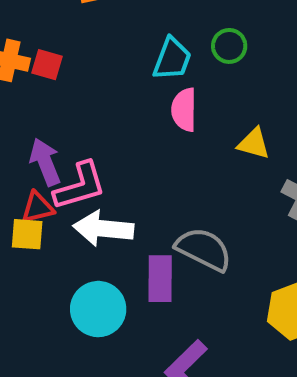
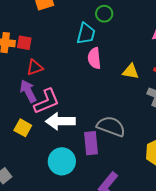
green circle: (229, 46) -> (104, 14), moved
red triangle: (38, 207) -> (35, 67), moved
yellow square: (27, 234) -> (23, 128), turned 30

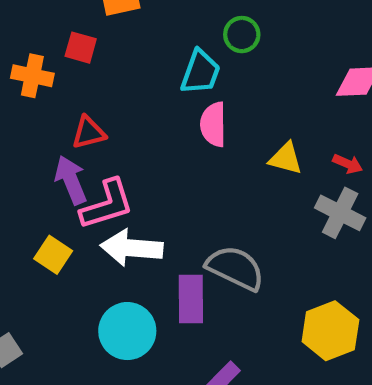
red square: (24, 43) -> (81, 48), moved

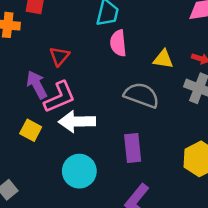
red triangle: (89, 132) -> (59, 56), moved, turned -30
gray semicircle: (235, 268) -> (141, 95), moved
purple rectangle: (191, 299) -> (133, 148), moved

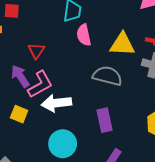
yellow triangle: (163, 59) -> (122, 44), size x1.5

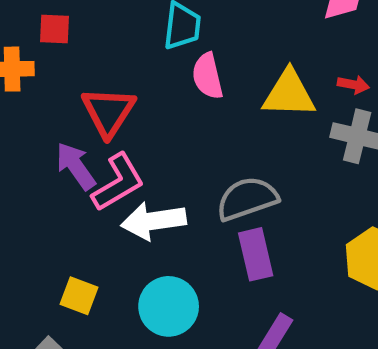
red triangle: (36, 51) -> (108, 112), size x1.5
gray semicircle: (107, 76) -> (247, 199), moved, turned -32
yellow square: (19, 114) -> (79, 296), moved

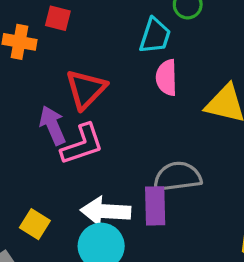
white arrow: (153, 221) -> (106, 211), moved
purple rectangle: (256, 254) -> (155, 206), moved

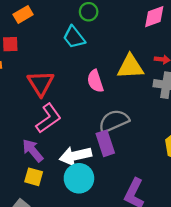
cyan trapezoid: (155, 36) -> (74, 37), turned 140
pink semicircle: (167, 78) -> (95, 81), moved
purple arrow: (53, 125) -> (33, 151), moved

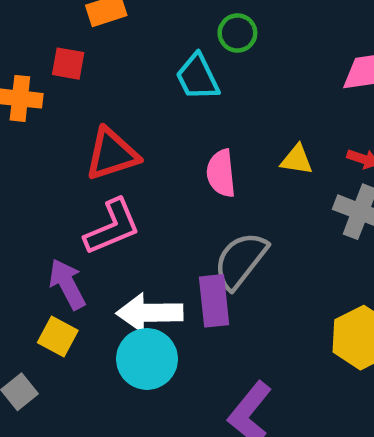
yellow triangle: (130, 67) -> (297, 160), size x0.6
red triangle: (41, 83) -> (112, 154), turned 32
gray semicircle: (114, 121) -> (241, 260), turned -40

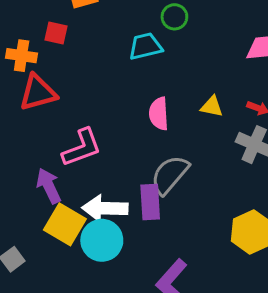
cyan trapezoid: (198, 77) -> (145, 46), turned 100
red triangle: (112, 154) -> (38, 93), moved
yellow square: (58, 336) -> (65, 224), moved, size x1.5

